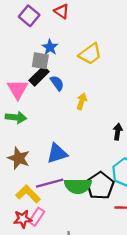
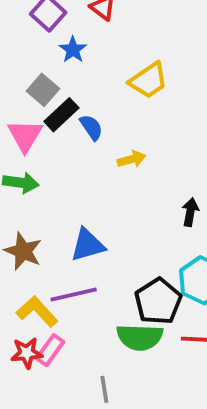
blue star: (50, 47) -> (73, 50), moved
gray square: (40, 61) -> (43, 90), moved, turned 30
yellow arrow: (82, 101) -> (132, 159), turned 56
green semicircle: (78, 186) -> (140, 337), moved

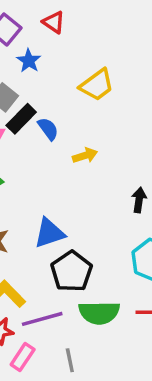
purple line: (74, 294) -> (42, 319), moved
black pentagon: (158, 301) -> (71, 271), moved
pink rectangle: (50, 350) -> (23, 357), moved

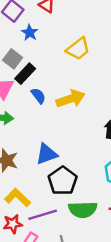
blue semicircle: (48, 129) -> (38, 96), moved
yellow arrow: (85, 155) -> (71, 99), size x1.6

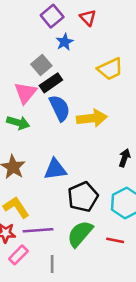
blue semicircle: (38, 96) -> (60, 108), size x1.5
black pentagon: (63, 181) -> (83, 197), moved
green semicircle: (83, 210) -> (80, 234), turned 120

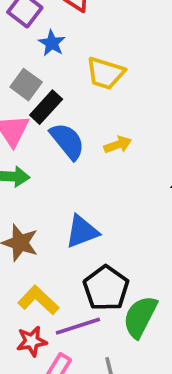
yellow trapezoid: (110, 69) -> (105, 73), moved, turned 56
yellow arrow: (92, 118) -> (118, 145), size x0.6
black pentagon: (83, 197) -> (106, 288), moved

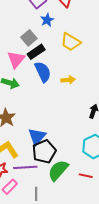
blue triangle: (82, 232) -> (37, 137), moved, turned -42

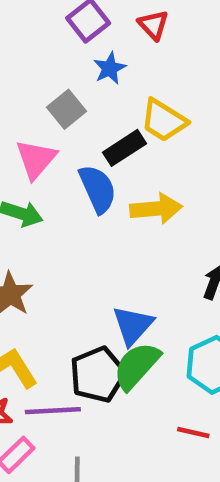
black rectangle: (36, 52) -> (125, 148), moved
yellow arrow: (68, 80) -> (156, 209), size x1.5
blue triangle: (37, 137) -> (133, 325), moved
green semicircle: (58, 170) -> (137, 366), moved

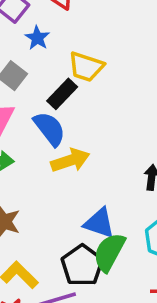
yellow arrow: (156, 209) -> (70, 160), moved
blue triangle: (133, 325) -> (99, 223), turned -40

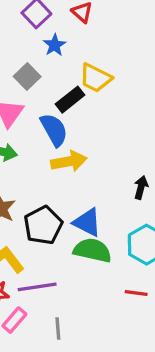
green semicircle: (109, 252) -> (92, 250), turned 66
black pentagon: (82, 265) -> (43, 225), moved

